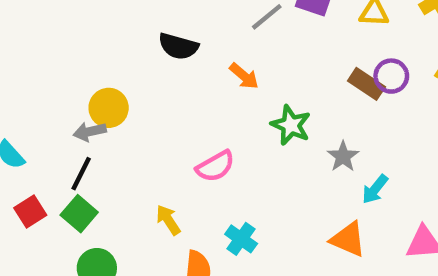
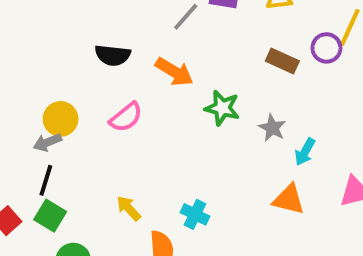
orange arrow: (244, 76) -> (174, 72), size x1.4
purple circle: (391, 76) -> (326, 48), moved
pink semicircle: (215, 166) -> (126, 117), moved

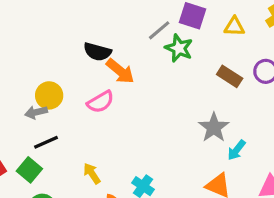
orange arrow: (174, 72) -> (120, 71), moved
green star: (222, 108) -> (179, 48), moved
gray star: (272, 128) -> (214, 127), size x1.4
black line: (46, 180) -> (46, 142), moved, turned 40

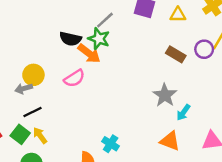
gray line: (159, 30) -> (105, 20), moved
green star: (179, 48) -> (99, 39), moved
yellow arrow: (92, 173) -> (40, 135), moved

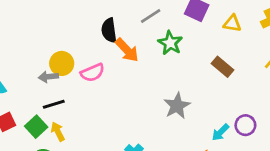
black semicircle: (70, 39) -> (109, 30), turned 60
green star: (99, 39) -> (170, 43), moved
purple circle: (204, 49) -> (245, 125), moved
pink semicircle: (74, 78) -> (92, 73), moved
gray star: (165, 95) -> (177, 106), moved

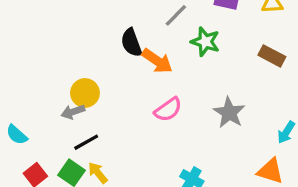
pink semicircle: (92, 73) -> (168, 110), moved

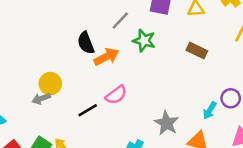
orange arrow: (157, 61) -> (106, 57), turned -60
gray star: (229, 113) -> (167, 123), moved
black line: (86, 142) -> (88, 110), moved

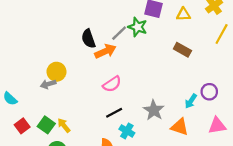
gray line: (120, 21) -> (119, 33), moved
green star: (144, 41) -> (138, 27), moved
black line: (88, 110) -> (114, 113), moved

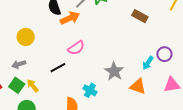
gray arrow: (48, 84) -> (19, 64), moved
black line: (114, 113) -> (58, 68), moved

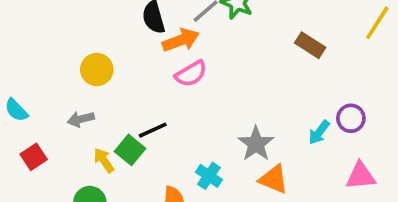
pink semicircle: (76, 48) -> (191, 74), moved
green square: (17, 85) -> (130, 150), moved
orange triangle: (138, 86) -> (274, 179), moved

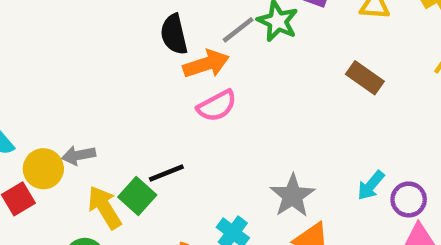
yellow circle: (97, 70) -> (43, 169), moved
purple circle: (351, 118) -> (409, 199), moved
yellow arrow: (104, 160) -> (104, 207), size x1.4

